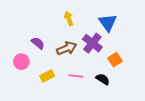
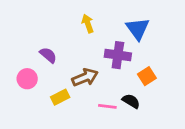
purple cross: (92, 43) -> (118, 55), turned -30
brown arrow: (67, 48) -> (85, 77), moved
pink line: (76, 76) -> (107, 106), moved

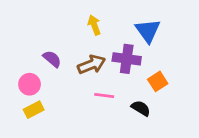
brown arrow: (85, 77) -> (91, 65), moved
yellow rectangle: (60, 97) -> (34, 110), moved
pink line: (107, 106) -> (104, 96), moved

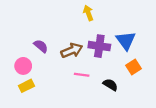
yellow arrow: (94, 25) -> (88, 13), moved
blue triangle: (148, 31) -> (126, 41), moved
orange square: (158, 81) -> (134, 67), moved

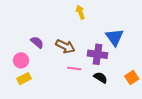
purple cross: (99, 46) -> (97, 54), moved
brown arrow: (72, 50) -> (65, 46), turned 48
orange square: (134, 67) -> (132, 78), moved

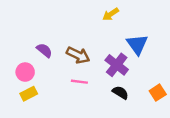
yellow arrow: (80, 12) -> (111, 14), moved, turned -104
purple cross: (97, 54) -> (117, 65), turned 30
pink line: (74, 68) -> (79, 82), moved

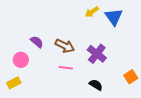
blue triangle: (137, 44) -> (114, 17), moved
black semicircle: (120, 93) -> (96, 85), moved
yellow rectangle: (29, 94) -> (14, 83), moved

